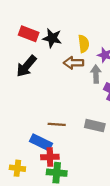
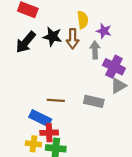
black star: (52, 38) -> (52, 37), moved
brown arrow: (73, 63) -> (73, 39), turned -90
yellow cross: (17, 168) -> (33, 144), moved

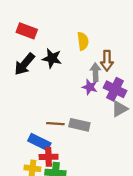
purple star: (104, 31) -> (90, 87), moved
brown arrow: (73, 39) -> (107, 61), moved
gray rectangle: (94, 101) -> (79, 125), moved

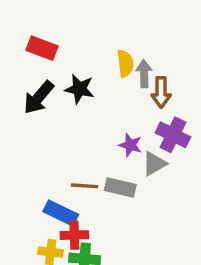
gray arrow: (95, 72) -> (144, 74), moved
purple star: (90, 87) -> (130, 145), moved
gray triangle: (120, 109) -> (154, 164), moved

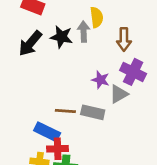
gray arrow: (144, 74) -> (84, 32), moved

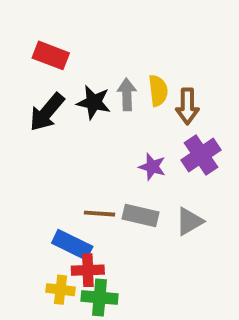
yellow semicircle: (97, 17) -> (158, 91), moved
purple cross: (133, 72) -> (201, 155), turned 30
gray triangle: (119, 94) -> (189, 221), moved

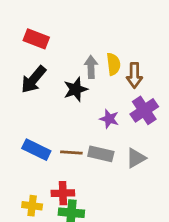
black star: (94, 102) -> (76, 89), moved, turned -30
blue rectangle: (72, 245) -> (36, 150), moved
yellow cross: (61, 290) -> (32, 206), moved

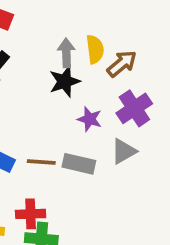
brown arrow: (134, 75) -> (122, 64), turned -130
black star: (76, 89) -> (65, 82), moved
gray triangle: (136, 158) -> (124, 151), moved

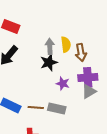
brown arrow: (122, 64) -> (81, 52), turned 120
purple cross: (134, 108) -> (88, 77), turned 30
gray triangle: (124, 151) -> (89, 91), moved

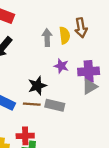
brown arrow: (81, 52) -> (81, 28), moved
black star: (49, 62) -> (37, 86), moved
purple star: (63, 83) -> (61, 66), moved

